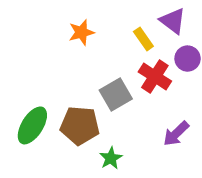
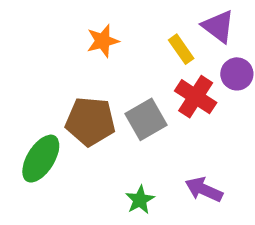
brown pentagon: (80, 125) -> (90, 121), moved
purple arrow: (176, 134) -> (204, 190), moved, turned 68

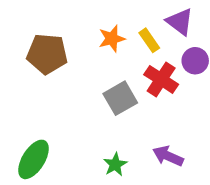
orange star: (103, 41) -> (112, 39), moved
brown pentagon: (90, 121) -> (47, 54), moved
green ellipse: (41, 159) -> (34, 159), moved

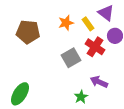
purple arrow: (168, 156) -> (99, 82), moved
green star: (115, 165) -> (81, 97), moved

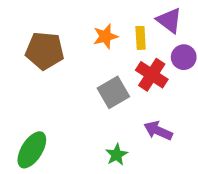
yellow rectangle: (88, 24) -> (141, 38), turned 32
green star: (81, 97) -> (117, 155), moved

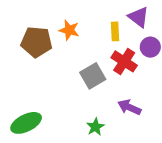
orange star: (105, 36) -> (69, 30), moved, turned 30
green ellipse: (32, 150) -> (26, 123), turned 32

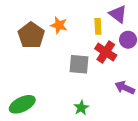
brown pentagon: (37, 42) -> (31, 35), turned 30
gray square: (93, 76) -> (79, 64), turned 35
purple arrow: (129, 107) -> (125, 88), moved

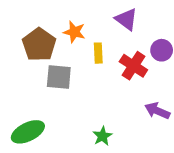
purple triangle: (118, 14) -> (126, 19), moved
yellow rectangle: (98, 26) -> (98, 53), moved
gray square: (79, 64) -> (59, 77), moved

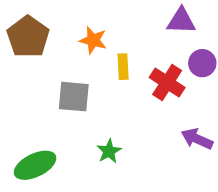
purple triangle: (126, 19) -> (181, 21), moved, turned -35
brown pentagon: (39, 45) -> (28, 37), moved
green star: (102, 136) -> (109, 151), moved

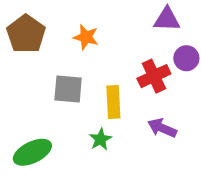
yellow rectangle: (123, 67) -> (113, 102), moved, size x1.4
red cross: (167, 82) -> (154, 76), turned 32
purple arrow: (197, 139) -> (162, 128), moved

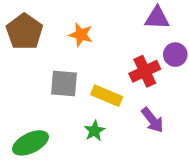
yellow rectangle: (113, 102) -> (107, 96), turned -64
purple arrow: (162, 128) -> (152, 120), turned -152

